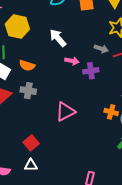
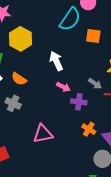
orange cross: (111, 112) -> (89, 129), moved

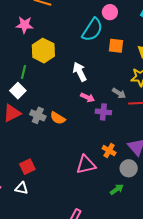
orange semicircle: (19, 79) -> (58, 118), moved
orange cross: (89, 129) -> (109, 151), moved
pink triangle: (43, 134) -> (86, 165), moved

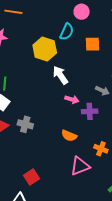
cyan semicircle: (92, 30) -> (67, 32), size x0.7
yellow hexagon: (43, 51) -> (45, 49), moved
orange semicircle: (58, 118) -> (69, 136), moved
red square: (27, 167) -> (32, 177), moved

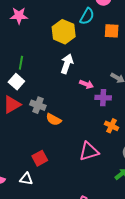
white arrow: (60, 75) -> (67, 64), moved, turned 48
orange semicircle: (69, 136) -> (54, 120), moved
orange cross: (101, 149) -> (111, 126), moved

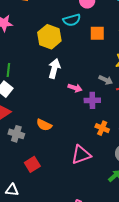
cyan semicircle: (87, 16) -> (72, 20), turned 48
gray cross: (38, 105) -> (16, 134), moved
white triangle: (26, 179) -> (12, 190), moved

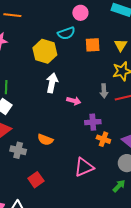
gray arrow: (106, 80) -> (104, 91), turned 64
purple cross: (92, 100) -> (93, 122), moved

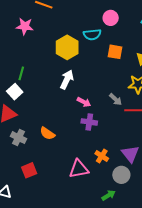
gray arrow: (104, 91) -> (116, 99), turned -56
purple cross: (93, 122) -> (89, 122), moved
orange cross: (103, 139) -> (102, 156), moved

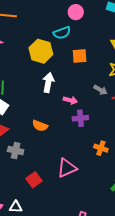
orange square: (115, 52) -> (80, 56), moved
orange semicircle: (47, 133) -> (40, 126), moved
pink triangle: (79, 169) -> (67, 168), moved

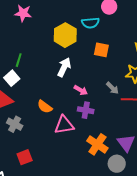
orange cross: (101, 148) -> (97, 144), size x1.5
pink triangle: (67, 168) -> (64, 125), moved

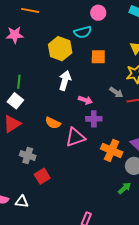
gray cross: (15, 124) -> (28, 155), moved

